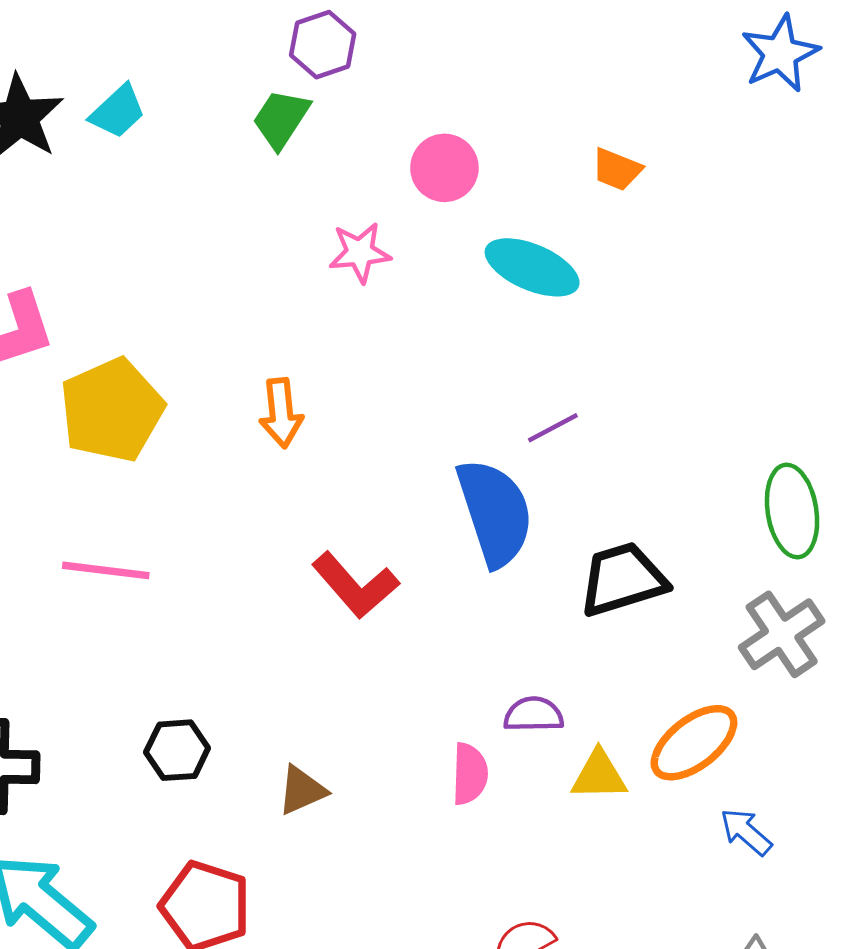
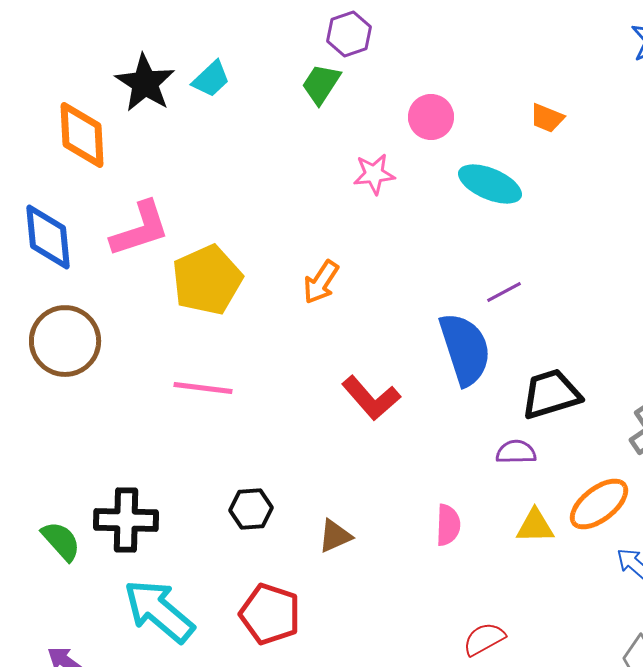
orange arrow: (281, 413) -> (321, 282), turned 39
purple semicircle: (534, 714) -> (516, 452), moved

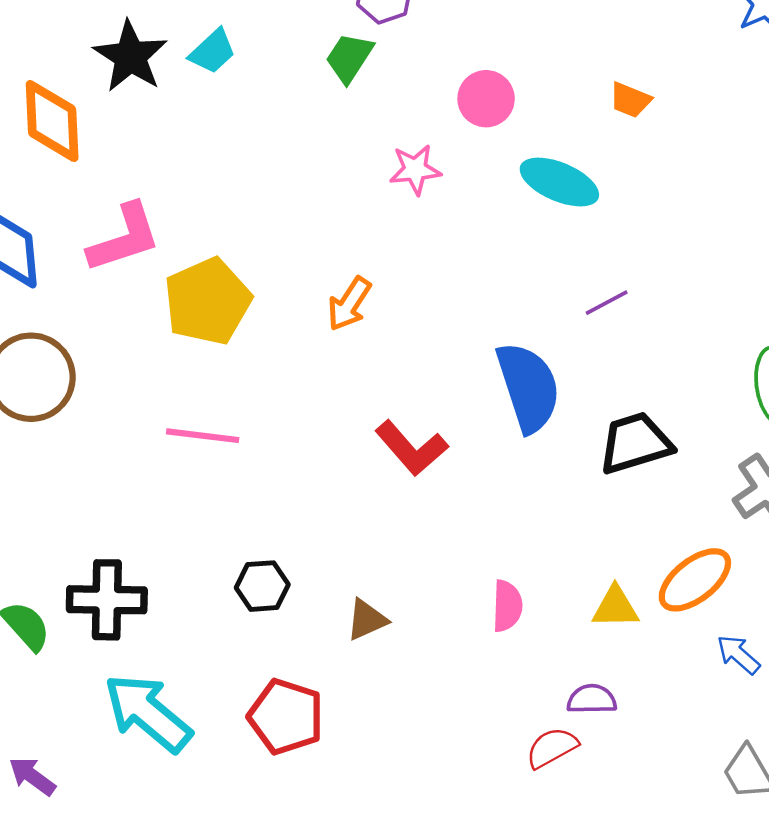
purple line: (504, 292) -> (607, 303), moved
purple semicircle: (516, 452) -> (592, 699), moved

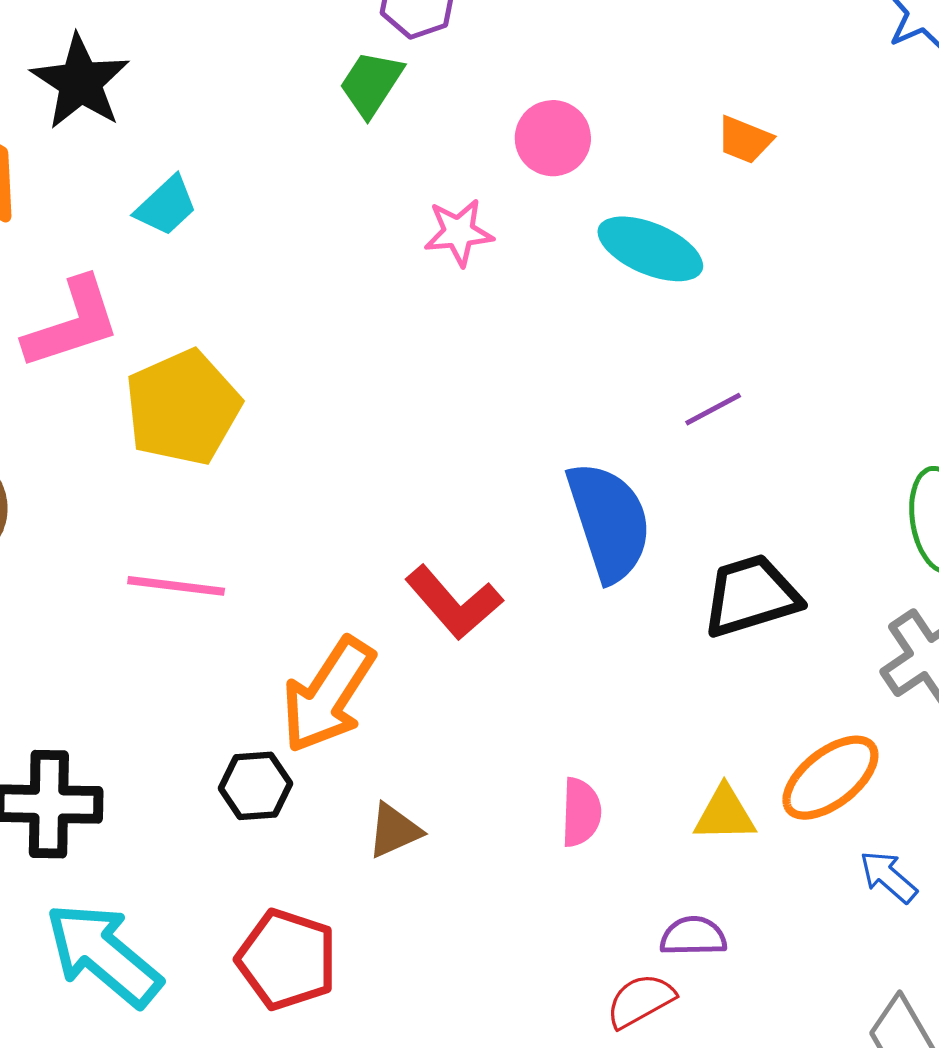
cyan trapezoid: (213, 51) -> (166, 206), moved
orange arrow: (349, 304) -> (328, 695), moved, size x1.6

